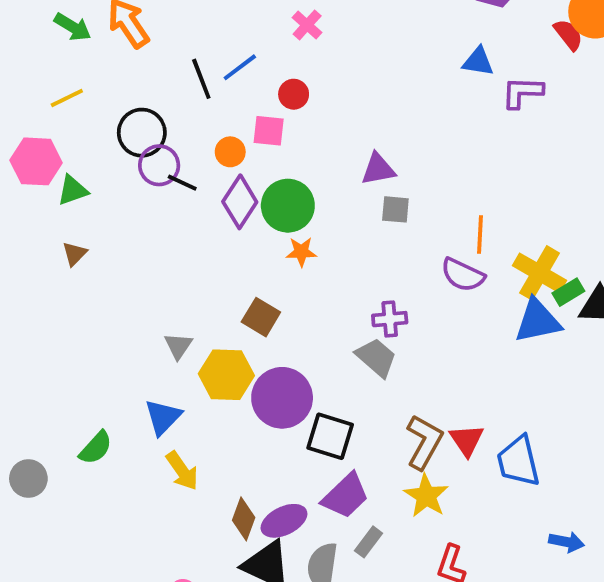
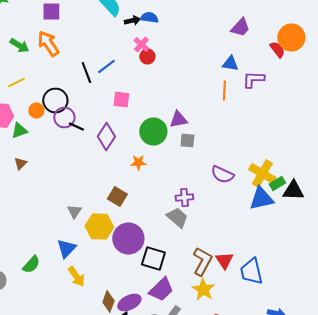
red circle: (294, 94) -> (147, 56), moved
orange circle: (230, 152) -> (36, 110), moved
green circle: (288, 206) -> (153, 132), moved
orange line: (480, 234) -> (224, 90), moved

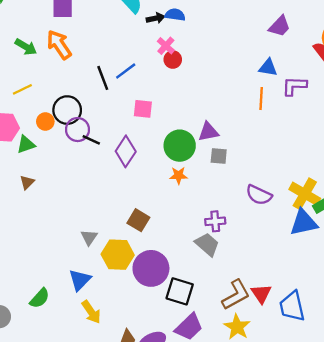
orange star: (138, 162) -> (178, 175), moved
brown L-shape: (202, 262) -> (236, 295), turned 32

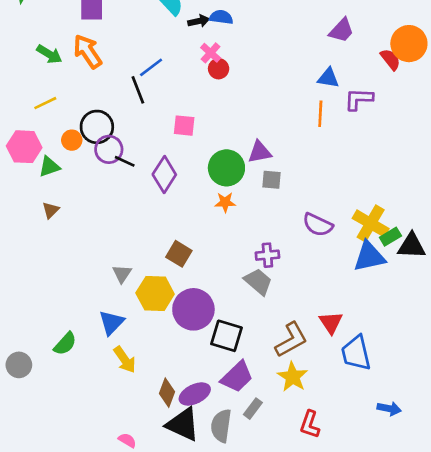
blue line: (126, 71) -> (151, 67), moved
red triangle: (261, 294) -> (331, 323), moved

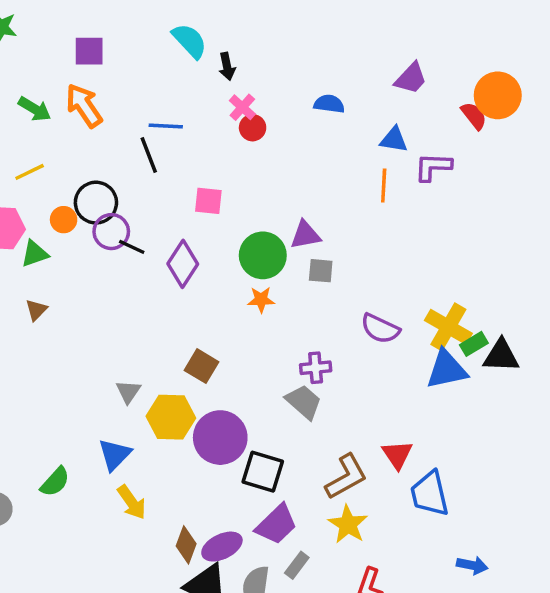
blue semicircle: (221, 17) -> (329, 104), moved
black arrow: (199, 21) -> (227, 66), turned 90
blue line: (151, 67) -> (166, 126), turned 40

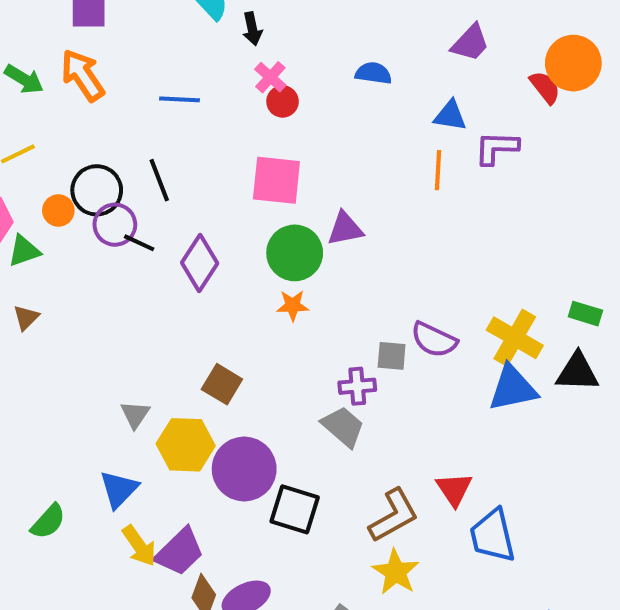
black line: (149, 155) -> (159, 180), moved
pink square: (208, 201) -> (276, 180), moved, size x1.5
gray square: (321, 271) -> (392, 356), moved
green rectangle: (474, 344) -> (585, 314), moved, turned 48
purple trapezoid: (276, 524) -> (180, 552), moved

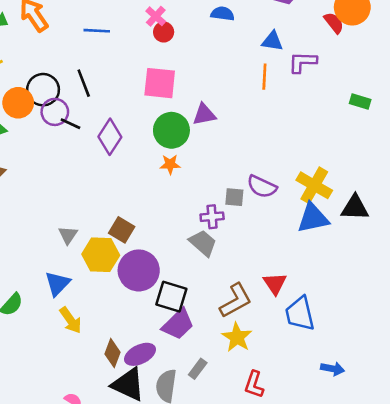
orange circle: (58, 211) -> (18, 103), size x1.5
green rectangle: (585, 314) -> (360, 101), moved
brown square: (222, 384) -> (122, 230), moved
purple trapezoid: (180, 552) -> (178, 324), moved

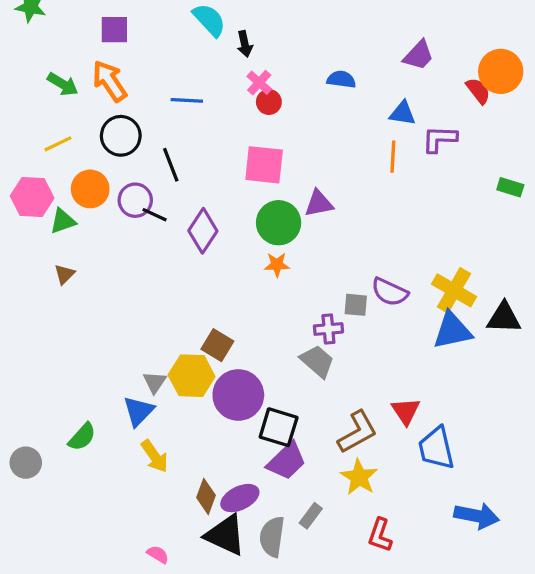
black circle: (43, 90) -> (121, 136), moved
gray triangle: (68, 235) -> (155, 382), moved
blue arrow: (333, 369) -> (477, 516), size x1.5

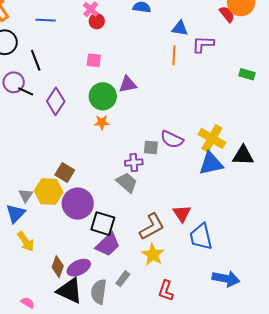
pink square: (264, 165) -> (94, 60), size x0.6

